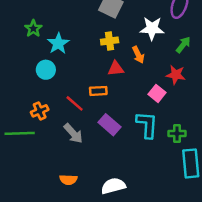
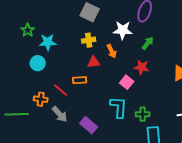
cyan star: (58, 43) -> (48, 42), turned 30
orange cross: (40, 111) -> (41, 99), moved, turned 32
purple rectangle: (110, 125) -> (89, 125), moved

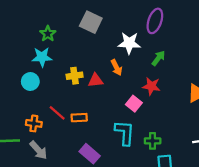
green star: (28, 30) -> (48, 34), moved
yellow cross: (89, 40) -> (75, 76), moved
orange rectangle: (80, 80) -> (79, 118), moved
gray arrow: (60, 114) -> (38, 150), moved

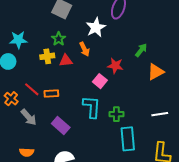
green star: (48, 34) -> (59, 39), moved
white star: (129, 43) -> (96, 27), turned -30
green arrow: (158, 58) -> (141, 50), moved
orange cross: (34, 123) -> (11, 99), turned 32
gray arrow: (38, 150) -> (29, 117), moved

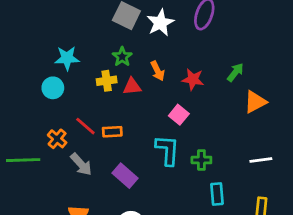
white star: (96, 27) -> (160, 23), moved
red star: (115, 66) -> (193, 79), moved
cyan rectangle: (128, 139) -> (217, 194), size x0.7

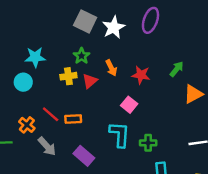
red triangle: (132, 86) -> (90, 81), turned -35

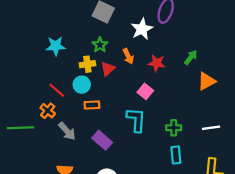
white star: (114, 27) -> (142, 29), moved
cyan circle: (23, 82) -> (82, 85), moved
red line: (51, 114) -> (57, 90), moved
green cross: (148, 143) -> (174, 128), moved

